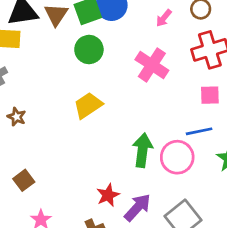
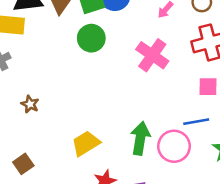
yellow trapezoid: (88, 105) -> (86, 143), moved
brown star: (17, 117) -> (30, 104), moved

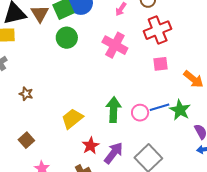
blue line: (196, 122) -> (160, 107), moved
pink circle: (174, 146) -> (140, 113), size x0.7

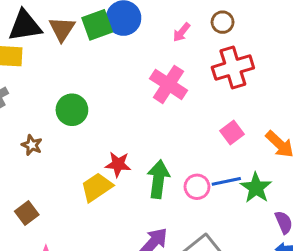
green circle: (67, 38) -> (72, 110), moved
pink square: (160, 64) -> (232, 132), moved, turned -35
red star: (91, 146) -> (118, 164), moved, turned 30

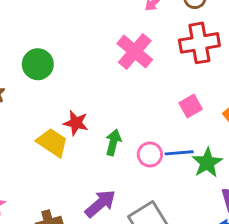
green arrow: (158, 179) -> (113, 142), size x0.7
yellow trapezoid: (97, 187) -> (52, 143), turned 60

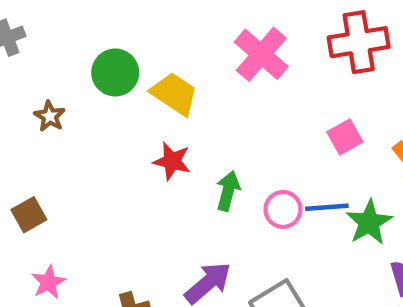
yellow trapezoid: (52, 143) -> (174, 94), moved

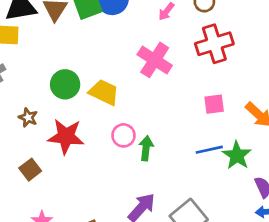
pink square: (345, 137) -> (214, 104), turned 30
red star: (172, 161) -> (66, 136), moved, size x1.5
pink circle: (283, 209) -> (123, 135), moved
brown square: (29, 215) -> (30, 170), moved

